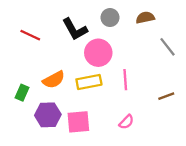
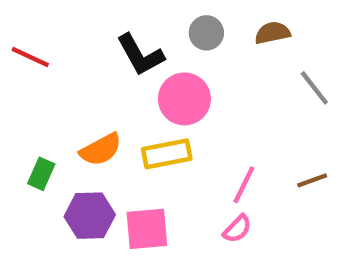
red line: (30, 35) -> (30, 57), moved
pink line: (125, 80) -> (244, 185), moved, turned 30

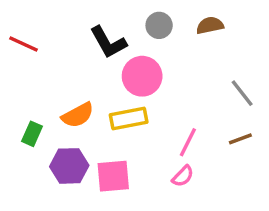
gray line: (314, 88) -> (242, 93), moved

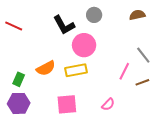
brown semicircle: (210, 25) -> (137, 15), moved
pink line: (188, 142) -> (124, 71), moved
purple hexagon: (69, 166) -> (19, 103), moved

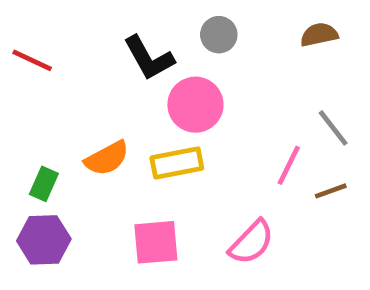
pink semicircle: (108, 104) -> (251, 242), size x1.5

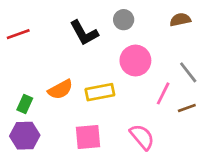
red line: (32, 60) -> (18, 34), turned -45
pink circle: (195, 105) -> (135, 61), moved
pink semicircle: (251, 242) -> (142, 137), turned -84

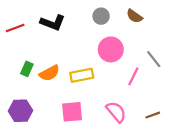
brown semicircle: (180, 20) -> (134, 16), moved, turned -133
black L-shape: (84, 33) -> (53, 23), moved, turned -40
green rectangle: (25, 104) -> (27, 69), moved
brown line: (187, 108) -> (153, 115), moved

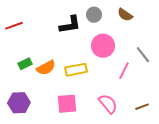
black L-shape: (53, 23) -> (70, 25), moved, turned -30
green rectangle: (27, 69) -> (25, 64), turned 40

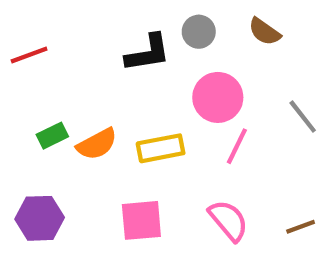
pink line: (124, 71) -> (237, 146), moved

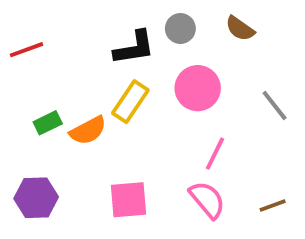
pink line: (237, 146) -> (215, 154), moved
yellow rectangle: (161, 148) -> (130, 102), moved, turned -45

